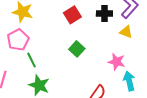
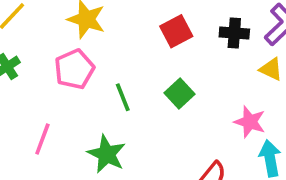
green line: (32, 60) -> (123, 97), moved

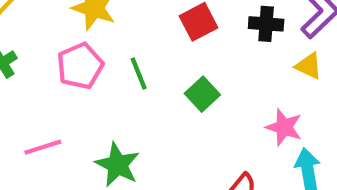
green line: (123, 97) -> (139, 73), moved
pink line: (42, 139) -> (43, 147), turned 52

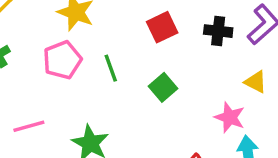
yellow triangle: (309, 66) -> (256, 82), moved

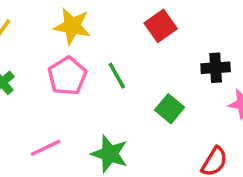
black cross: (218, 31) -> (216, 68), moved
green square: (163, 87) -> (170, 109), moved

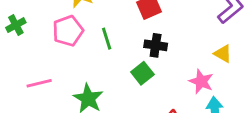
black cross: (216, 68) -> (156, 45), moved

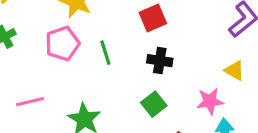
green square: (142, 73) -> (154, 104), moved
pink star: (201, 81) -> (210, 101), turned -30

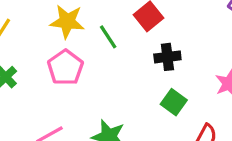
green line: (105, 53) -> (108, 37), moved

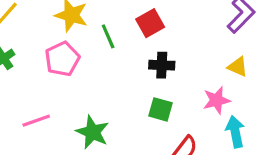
green square: (174, 102) -> (161, 109), turned -30

